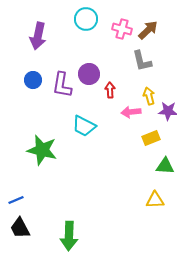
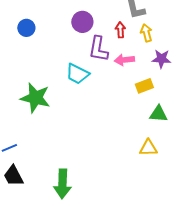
purple L-shape: (62, 85) -> (98, 49), moved
red arrow: (110, 90) -> (120, 30), moved
yellow arrow: (149, 96) -> (146, 33), moved

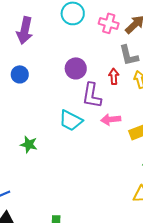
pink arrow: (124, 60) -> (111, 119), moved
green star: (35, 98) -> (29, 144), size x0.6

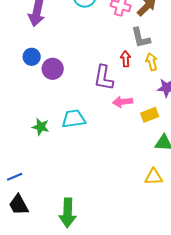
purple circle: (76, 68) -> (53, 69), moved
cyan trapezoid: (71, 120) -> (74, 119), moved, turned 145

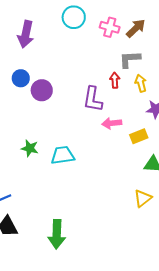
gray L-shape: (141, 38) -> (130, 59), turned 100
cyan trapezoid: (74, 119) -> (63, 155), moved
yellow triangle: (154, 177) -> (143, 198), turned -36

